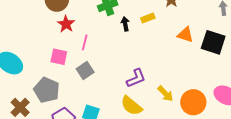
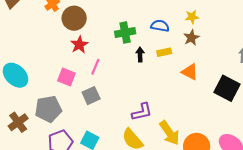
orange triangle: (185, 35) -> (190, 72), moved
gray pentagon: (47, 90) -> (48, 109), turned 30
yellow arrow: (165, 94) -> (169, 133), size x1.4

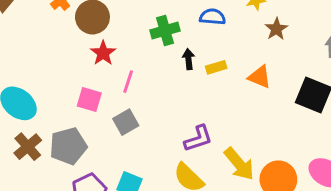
brown star: (191, 38) -> (276, 29), moved
yellow rectangle: (164, 52) -> (216, 67), moved
brown cross: (18, 122) -> (28, 147), moved

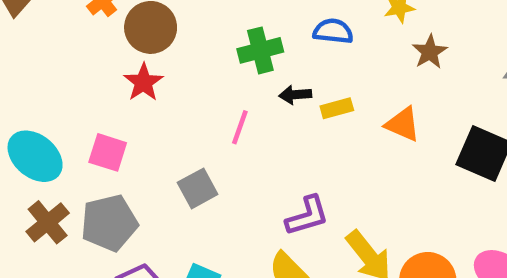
red star: (103, 53) -> (143, 82), moved
black arrow: (189, 59) -> (295, 95), turned -90
pink line: (128, 82) -> (240, 127), moved
pink square: (89, 100) -> (108, 152), moved

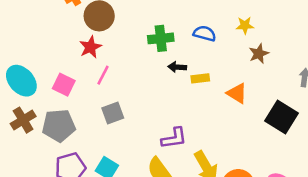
pink line: (240, 127) -> (103, 75), moved

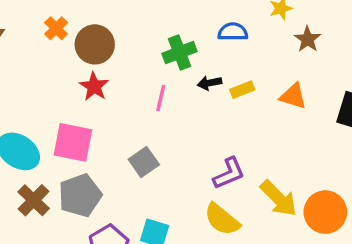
pink line: (103, 75) -> (161, 98), moved
pink square: (64, 85) -> (73, 142), size x1.4

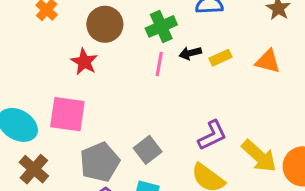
brown circle: (95, 44) -> (105, 24), moved
pink line: (161, 98) -> (159, 64), moved
gray square: (144, 162) -> (148, 150), moved
gray pentagon: (80, 195) -> (100, 162), moved

